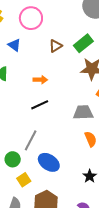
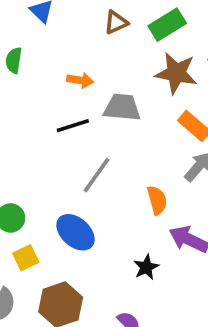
gray trapezoid: (83, 112) -> (122, 107), moved
gray line: (31, 140) -> (97, 175), moved

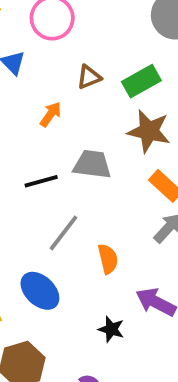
orange arrow: (80, 80) -> (51, 114), moved, turned -65
orange semicircle: (157, 200) -> (108, 259), moved
black star: (146, 267) -> (111, 329), turned -30

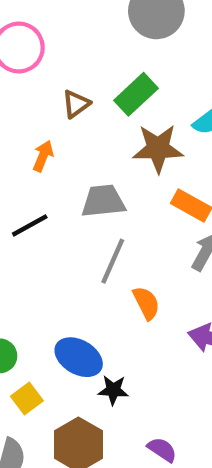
black line: (41, 181) -> (30, 225), moved
gray line: (64, 233) -> (113, 261), moved
black star: (111, 329) -> (113, 390), moved

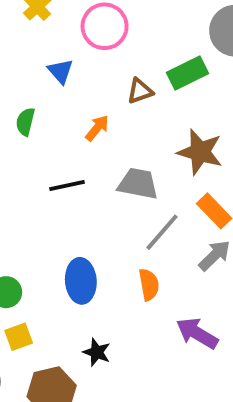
green rectangle: (136, 94) -> (187, 73), moved
gray line: (113, 261) -> (162, 232), moved
blue ellipse: (79, 357) -> (81, 281), moved, turned 39

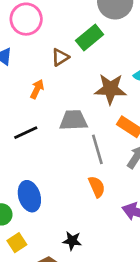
gray line: (162, 232) -> (97, 149), turned -44
blue ellipse: (81, 281) -> (29, 196), moved

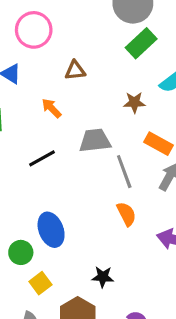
green rectangle: (90, 38) -> (141, 43), moved
brown triangle: (60, 57) -> (75, 70), turned 30
orange arrow: (37, 89) -> (51, 108), turned -66
brown star: (110, 89) -> (134, 102), size x0.6

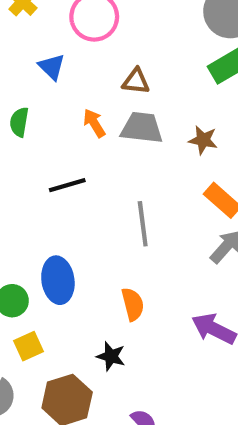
gray trapezoid: (95, 141) -> (142, 128), moved
gray line: (124, 172) -> (143, 224), moved
orange semicircle: (126, 214) -> (133, 304), moved

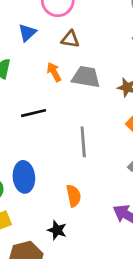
blue triangle: (52, 67) -> (27, 33), turned 30
brown triangle: (136, 81) -> (70, 39), moved

